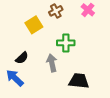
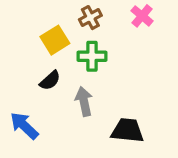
green cross: (66, 43) -> (92, 56), moved
black semicircle: (22, 58) -> (50, 80), moved

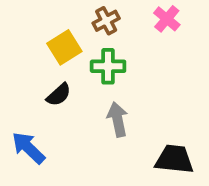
gray arrow: (84, 101) -> (117, 119), moved
black trapezoid: (127, 130) -> (174, 159), moved

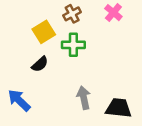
gray arrow: (117, 119) -> (84, 98), moved

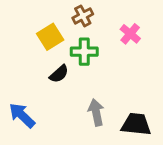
pink cross: (113, 13) -> (130, 34), moved
black semicircle: (40, 64) -> (59, 74), moved

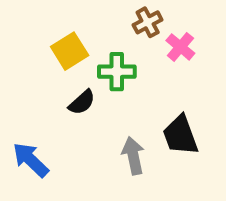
brown cross: (83, 16) -> (148, 22), moved
black trapezoid: (136, 124) -> (180, 135), moved, turned -116

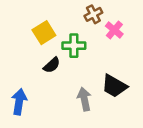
black trapezoid: (180, 135) -> (114, 86), turned -40
blue arrow: (31, 160) -> (19, 102), turned 55

